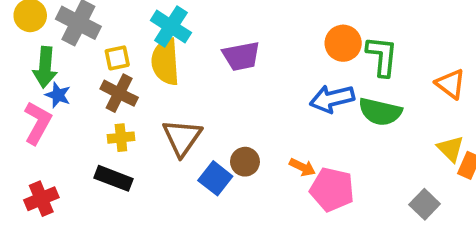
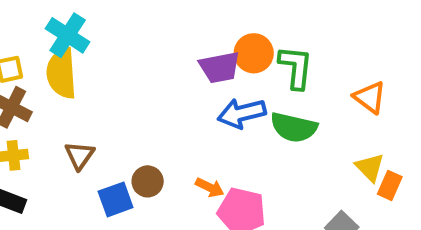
purple trapezoid: (241, 56) -> (220, 67), moved
brown triangle: (182, 138) -> (80, 155), size x0.7
blue square: (215, 178) -> (116, 199), turned 32

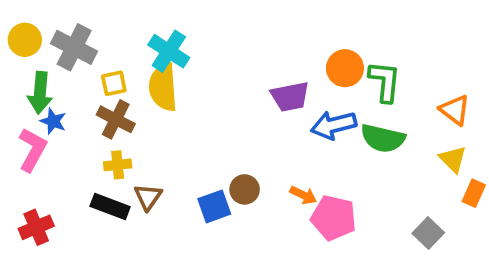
purple trapezoid: (220, 67) -> (290, 97), moved
brown triangle: (80, 155) -> (148, 197), moved
yellow triangle: (370, 167) -> (453, 159), moved

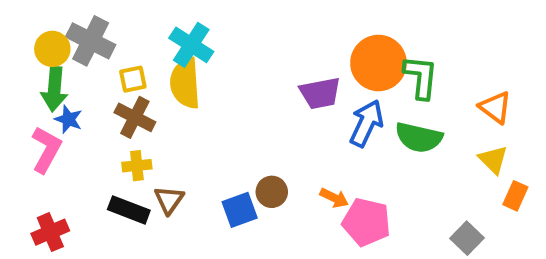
yellow circle: (25, 40) -> (52, 49), moved
orange circle: (345, 68) -> (378, 63), size x1.4
blue arrow: (334, 125) -> (366, 123), turned 129

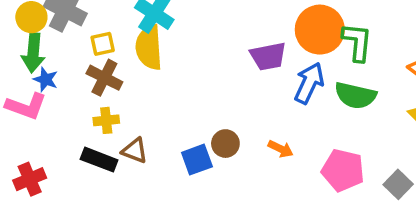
pink L-shape: (46, 150) -> (26, 106), turned 81
brown triangle: (169, 200) -> (135, 151), turned -44
pink pentagon: (366, 222) -> (343, 170), moved

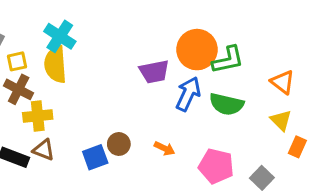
green L-shape: (357, 42) -> (228, 60), turned 72
yellow cross: (106, 120) -> (38, 116), moved, size x1.4

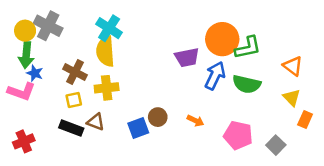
yellow square: (17, 61) -> (74, 100), moved
yellow cross: (38, 116) -> (107, 88), moved

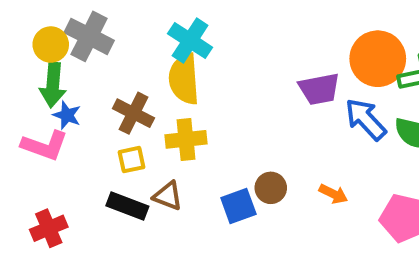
blue arrow: (215, 76) -> (366, 119), turned -68

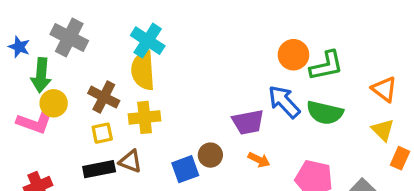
yellow circle: (51, 45) -> (54, 103), moved
orange circle: (378, 59) -> (293, 55), size x0.7
purple trapezoid: (319, 89) -> (248, 122), moved
blue star: (67, 115) -> (19, 47), moved
black rectangle: (127, 206) -> (99, 169), turned -32

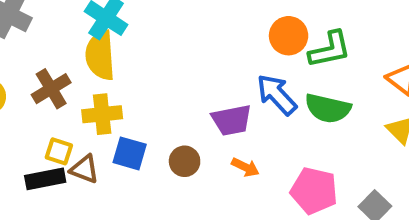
brown cross: (104, 97) -> (51, 89), turned 32
yellow square: (102, 133) -> (59, 151), moved, turned 30
blue square: (185, 169) -> (130, 153), moved, turned 36

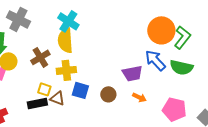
orange circle: (289, 36) -> (161, 30), size x1.4
green L-shape: (330, 49) -> (182, 37), turned -40

